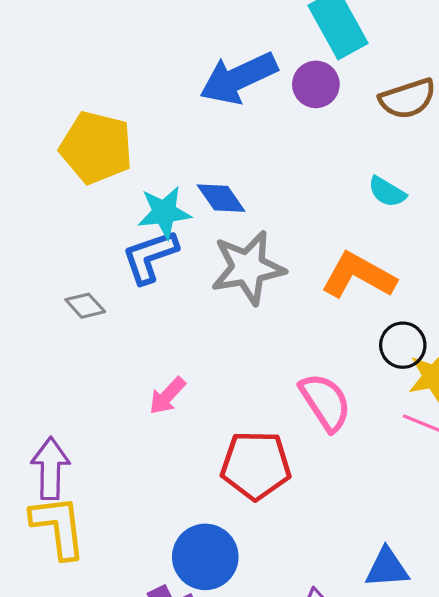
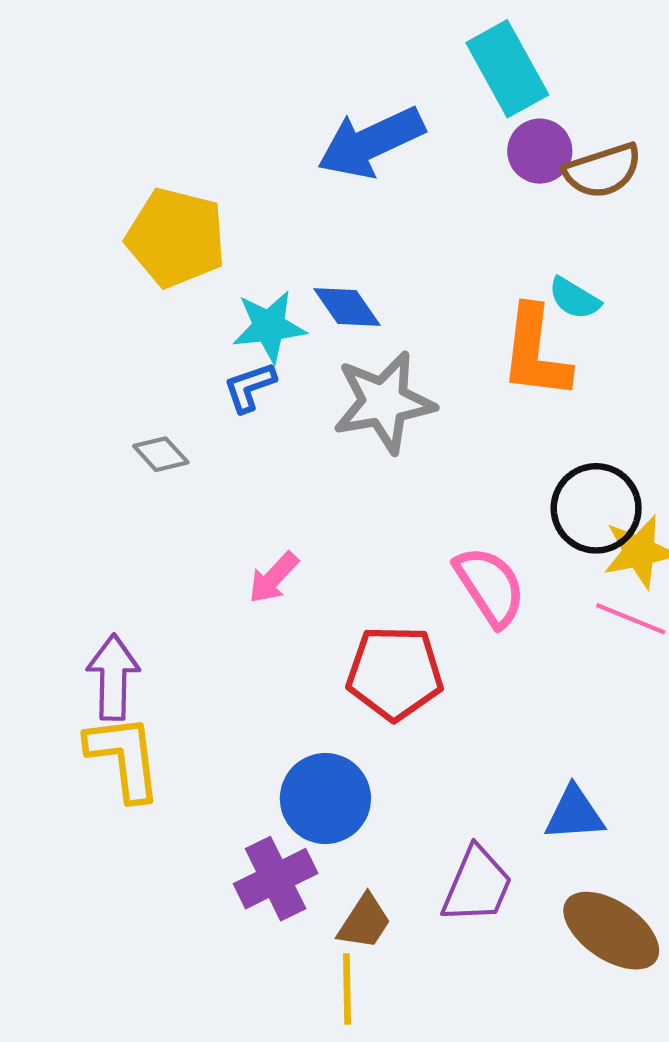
purple circle: (316, 84) -> (540, 151), moved
blue L-shape: (150, 257) -> (250, 387), size x0.7
orange L-shape: (359, 276) -> (535, 352), moved, turned -112
black circle: (403, 345) -> (596, 508), size x1.4

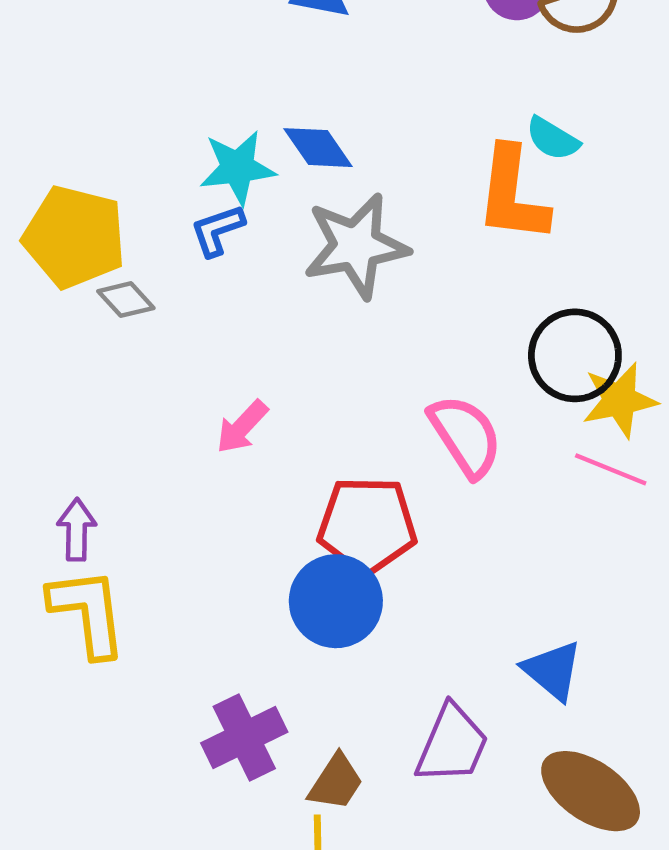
yellow pentagon: (176, 238) -> (74, 237), moved
purple arrow: (113, 677) -> (77, 530), size x0.7
blue circle: (325, 798) -> (336, 601), moved
blue triangle: (574, 814) -> (553, 670), turned 44

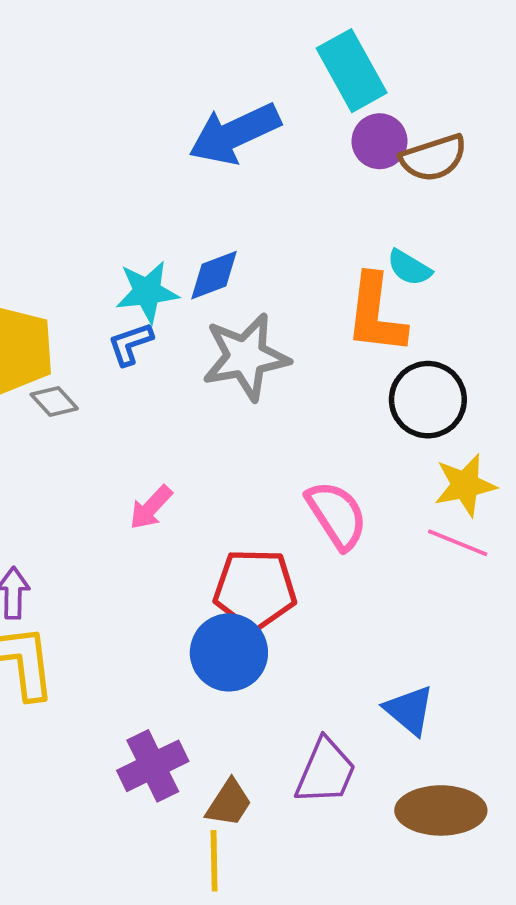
blue diamond: (318, 148) -> (214, 275), turned -76
black circle: (575, 355) -> (428, 400), moved
brown ellipse: (591, 791) -> (441, 810), turned -34

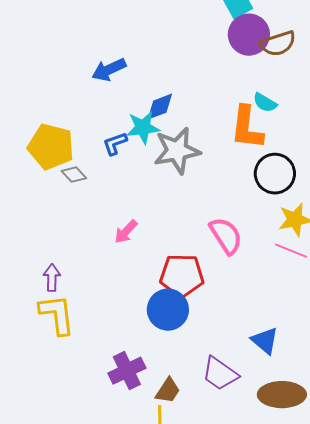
blue arrow: (235, 134) -> (109, 70), moved, size x0.7
purple circle: (380, 141) -> (249, 35), size x1.4
cyan star: (147, 292) -> (143, 128), moved
purple trapezoid: (326, 771) -> (220, 374), turned 102

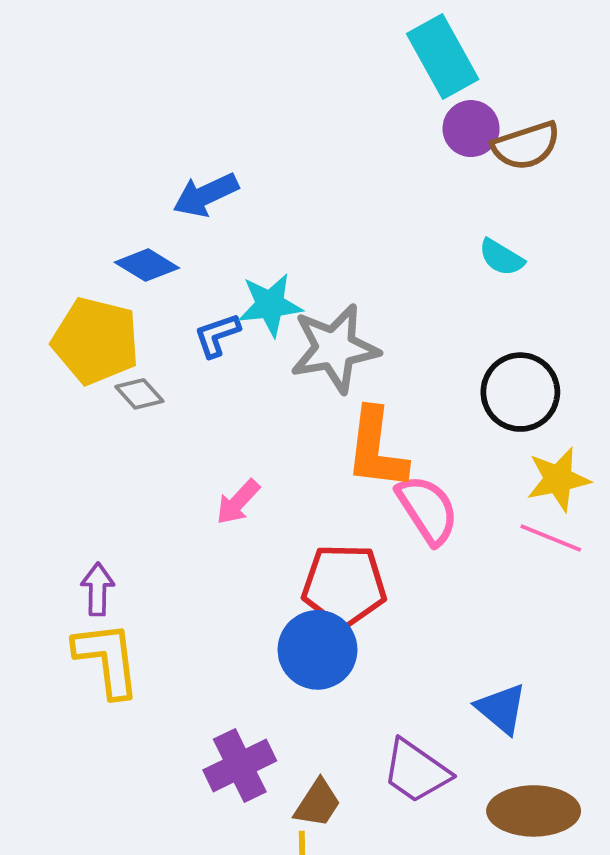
purple circle: (249, 35) -> (471, 129), size x0.7
blue diamond: (160, 107) -> (147, 265), moved, turned 52
orange L-shape: (247, 128) -> (376, 449), moved

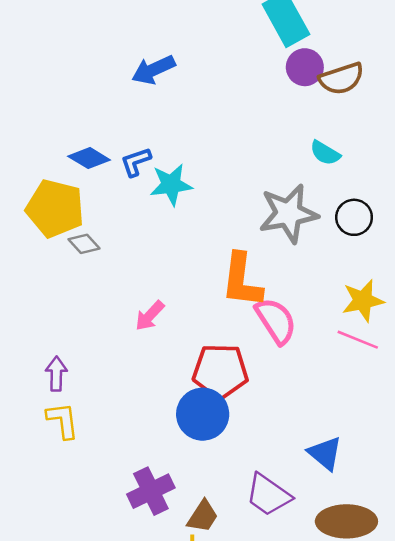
blue arrow: (206, 195) -> (153, 70), moved
blue L-shape: (217, 335) -> (136, 162), moved
gray star: (335, 348) -> (288, 214), moved
black circle: (520, 392) -> (354, 217), moved, size x0.7
yellow L-shape: (107, 659) -> (63, 420), size x0.7

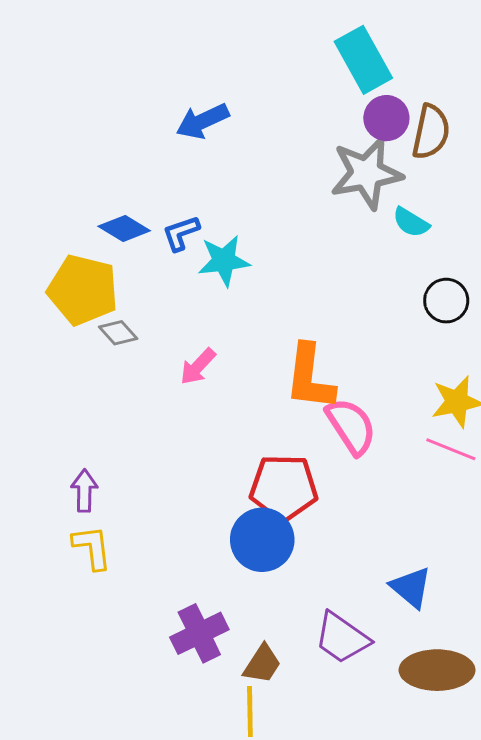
brown semicircle: (341, 79) -> (431, 132), turned -60
gray star: (288, 214) -> (366, 173), moved
pink arrow: (150, 316) -> (198, 366), moved

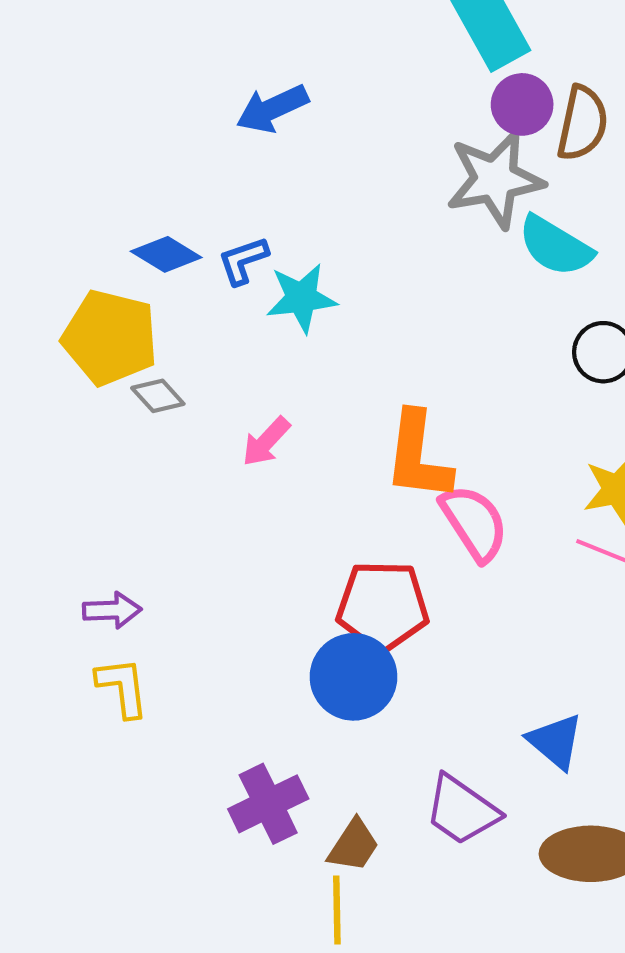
cyan semicircle: (411, 222) -> (555, 246), size x1.5
purple arrow: (84, 491) -> (112, 610), turned 87

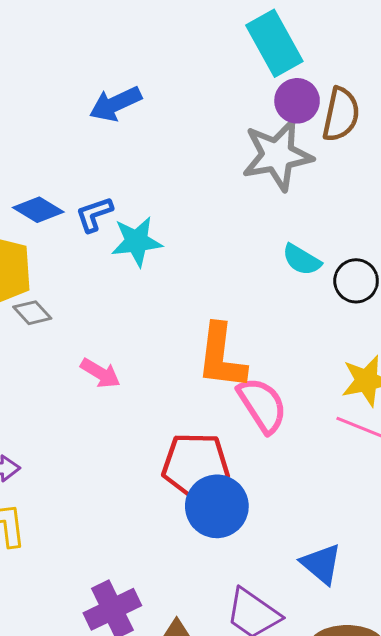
cyan semicircle: (555, 246) -> (302, 260), moved, size x0.7
pink arrow: (266, 442) -> (100, 373), moved, turned -102
blue circle: (353, 677) -> (217, 506), moved

